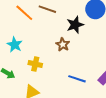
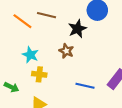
cyan star: (15, 45) -> (30, 55), moved

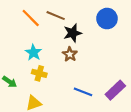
black star: (77, 29) -> (73, 33), moved

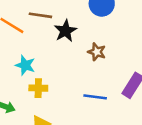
brown star: (70, 54) -> (97, 52), moved

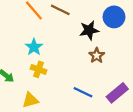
black star: (65, 31) -> (89, 30), moved

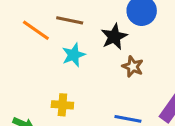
cyan star: (34, 47) -> (74, 55), moved, turned 30

